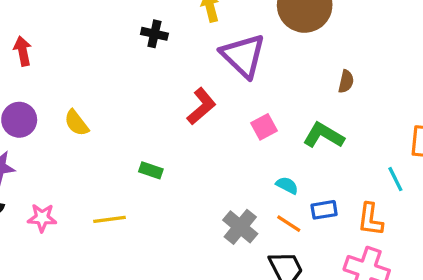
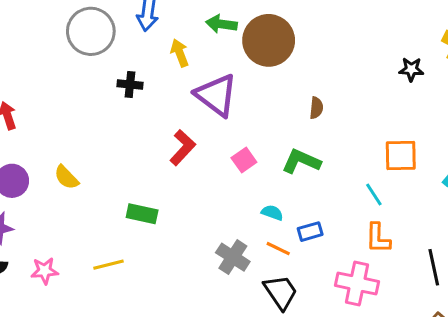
green rectangle: (151, 170) -> (142, 214), size x1.4
orange L-shape: (370, 219) -> (378, 238), moved

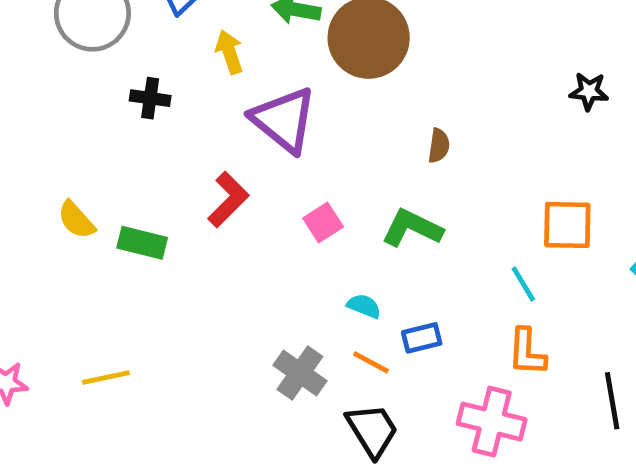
yellow semicircle: (66, 177) -> (76, 220), moved
green rectangle: (142, 214) -> (142, 243), moved

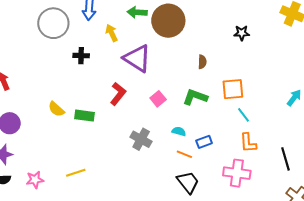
black star: (589, 91) -> (242, 33), moved
orange square: (567, 225) -> (233, 89), moved
gray cross: (300, 373) -> (141, 139), moved

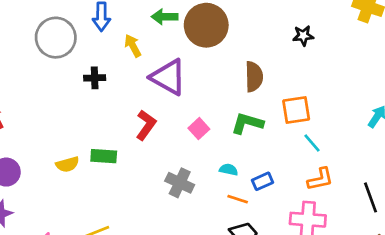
brown semicircle: (202, 62) -> (254, 77), size x1.6
yellow semicircle: (56, 109) -> (67, 164), moved, turned -54
orange L-shape: (248, 143) -> (320, 179), turned -95

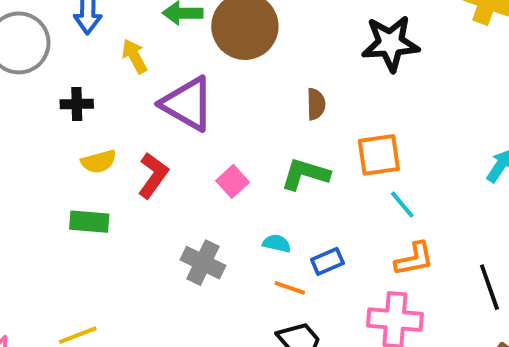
black star: (303, 36) -> (390, 43), size x1.8
brown semicircle: (254, 77) -> (316, 104), size x0.7
yellow semicircle: (67, 164) -> (99, 162), moved

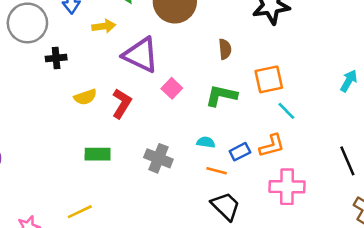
yellow arrow: (134, 56) -> (104, 26), turned 115
black cross: (77, 104) -> (56, 58), moved
pink square: (233, 181) -> (172, 88), moved
green rectangle: (89, 222) -> (98, 154), moved
orange L-shape: (414, 259) -> (272, 146), moved

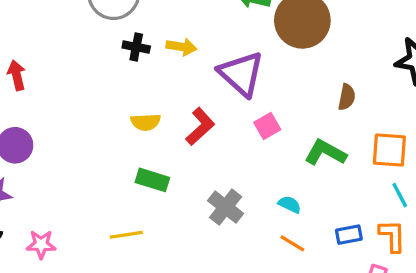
yellow arrow: (104, 26) -> (181, 47), moved
yellow semicircle: (85, 97) -> (146, 122), moved
orange L-shape: (272, 146) -> (392, 236), moved, turned -92
blue rectangle: (240, 152) -> (349, 235), moved
yellow line: (80, 212) -> (126, 235), moved

